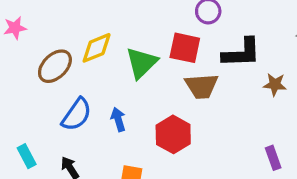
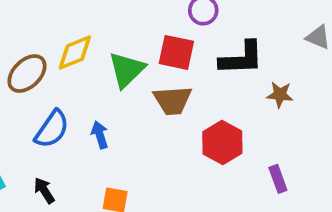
brown trapezoid: (202, 86) -> (173, 100), moved
red hexagon: (173, 134) -> (222, 143), moved

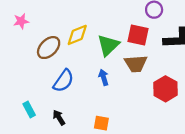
blue arrow: (100, 135) -> (104, 77), moved

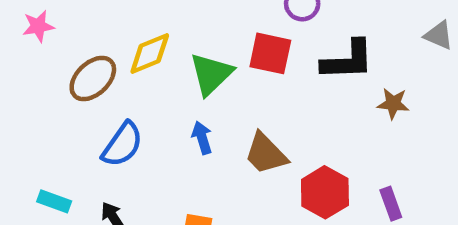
brown trapezoid: (136, 64) -> (266, 154), moved, turned 50
red hexagon: (166, 89) -> (325, 192), moved
cyan rectangle: (29, 109) -> (54, 201), turned -42

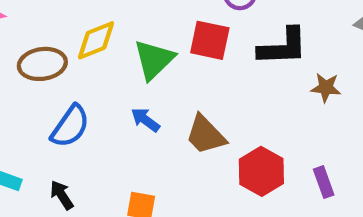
brown ellipse: (93, 79) -> (42, 64), turned 36
blue arrow: (202, 138) -> (145, 120), turned -36

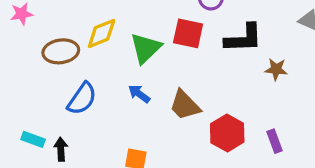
black arrow: (62, 195) -> (61, 149), moved, turned 30

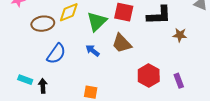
brown trapezoid: (185, 105) -> (122, 43), moved

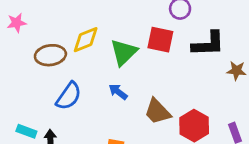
brown trapezoid: (122, 43) -> (158, 112), moved

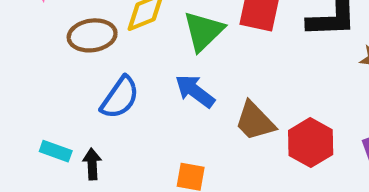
blue arrow: (118, 92) -> (195, 91), size x1.4

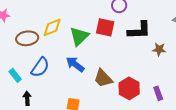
cyan rectangle: (56, 151) -> (15, 75), moved, turned 32

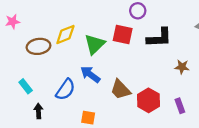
brown star: (159, 49) -> (182, 67), moved
blue semicircle: (40, 67) -> (65, 90), moved

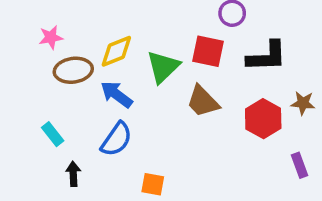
pink star: (13, 22) -> (51, 37), moved
blue arrow: (90, 74) -> (116, 94), moved
brown trapezoid: (120, 90) -> (203, 101), moved
red hexagon: (149, 100) -> (263, 119), moved

